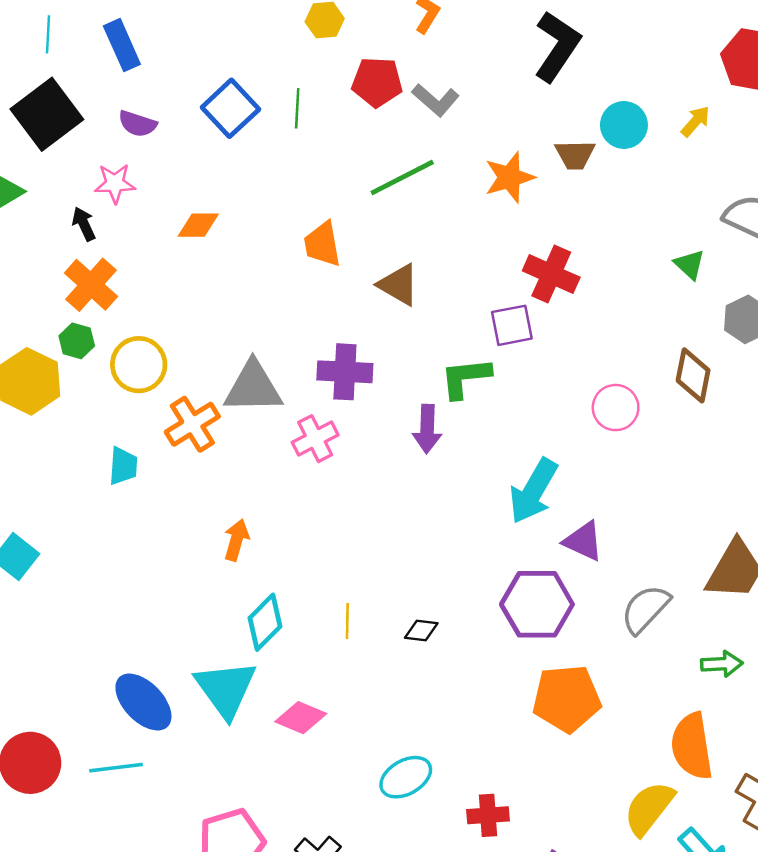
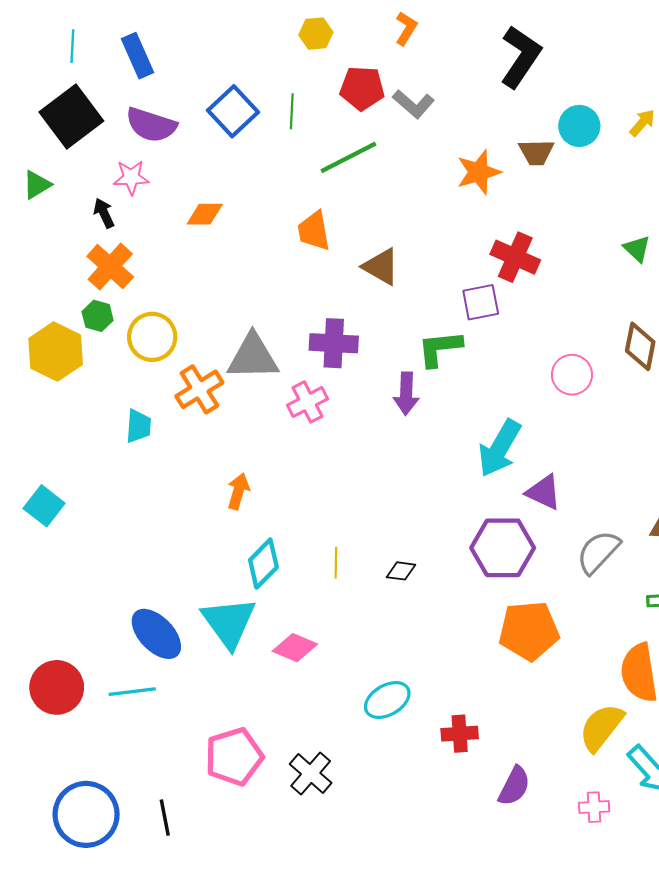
purple semicircle: (137, 124) -> (151, 125), size x1.5
green line: (402, 177) -> (348, 157), moved

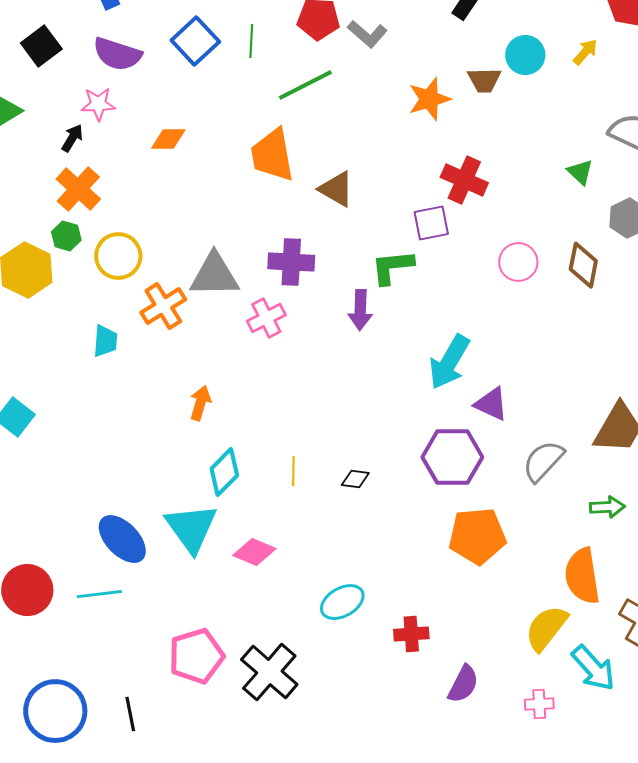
black square: (71, 116) -> (41, 46), size x0.7
black arrow: (104, 213) -> (72, 138), turned 56
orange trapezoid: (314, 231) -> (272, 155), size x1.4
pink circle: (572, 375) -> (518, 262), moved
black cross: (311, 773) -> (269, 672), size x1.4

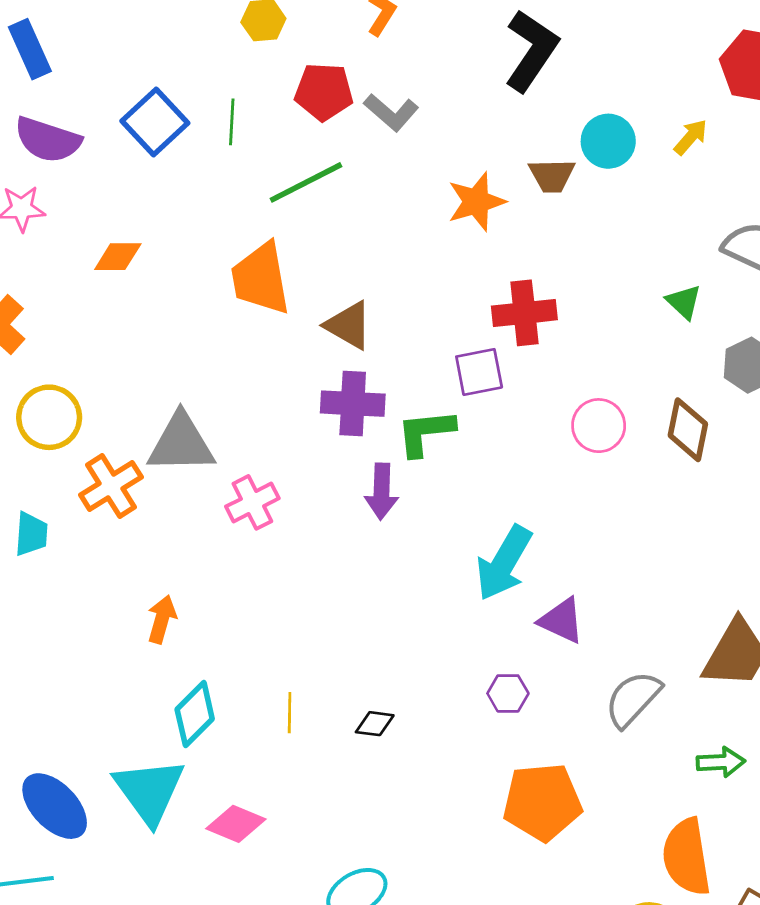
red cross: (464, 180) -> (524, 313), turned -30
purple cross: (291, 262) -> (353, 404), moved
purple hexagon: (452, 457) -> (508, 693), size x0.5

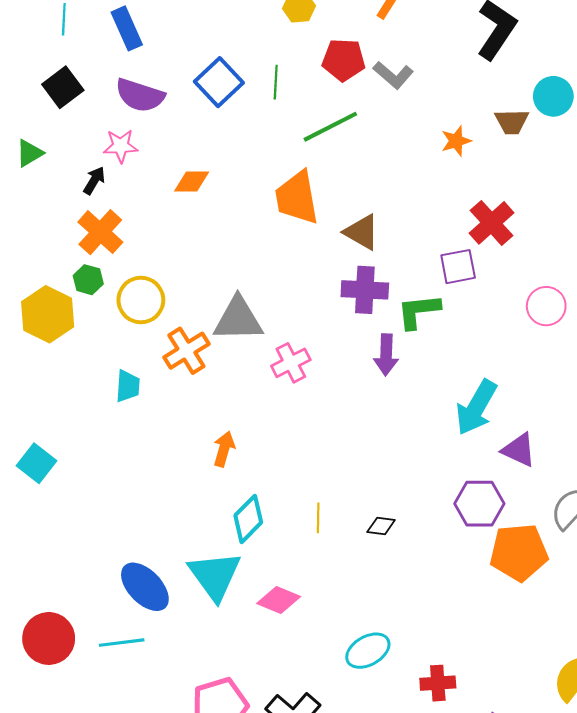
orange star: (476, 202) -> (456, 141), size x0.7
red cross: (524, 313) -> (492, 223), turned -36
purple hexagon: (508, 693) -> (479, 504), size x1.6
orange pentagon: (542, 802) -> (519, 552), moved

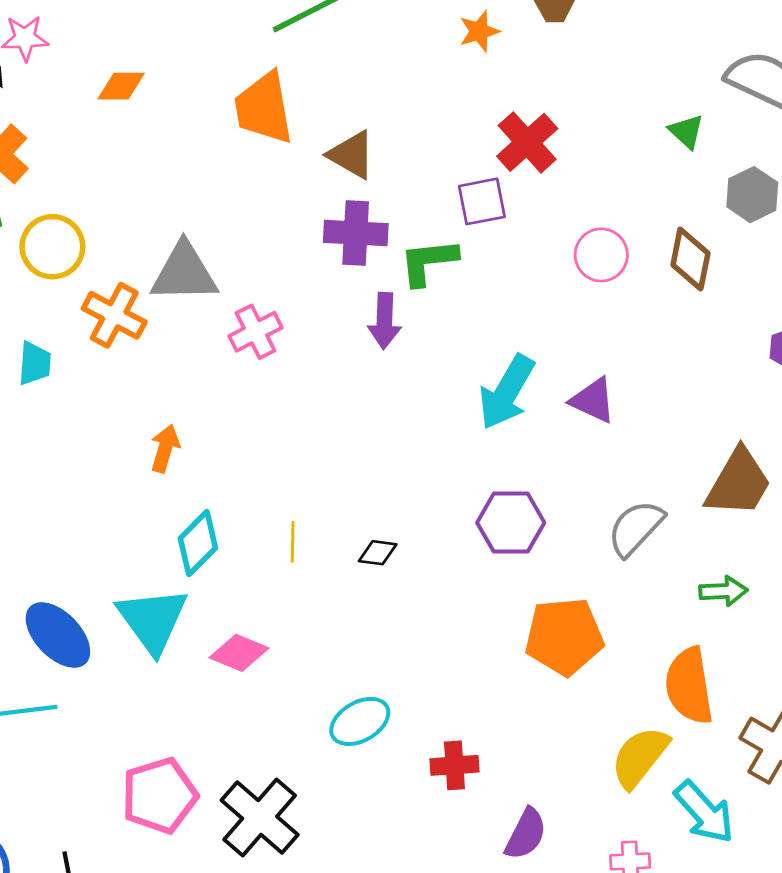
orange cross: (186, 351) -> (114, 315), turned -30
purple triangle: (519, 450) -> (593, 400), moved
orange pentagon: (519, 552) -> (564, 636), moved

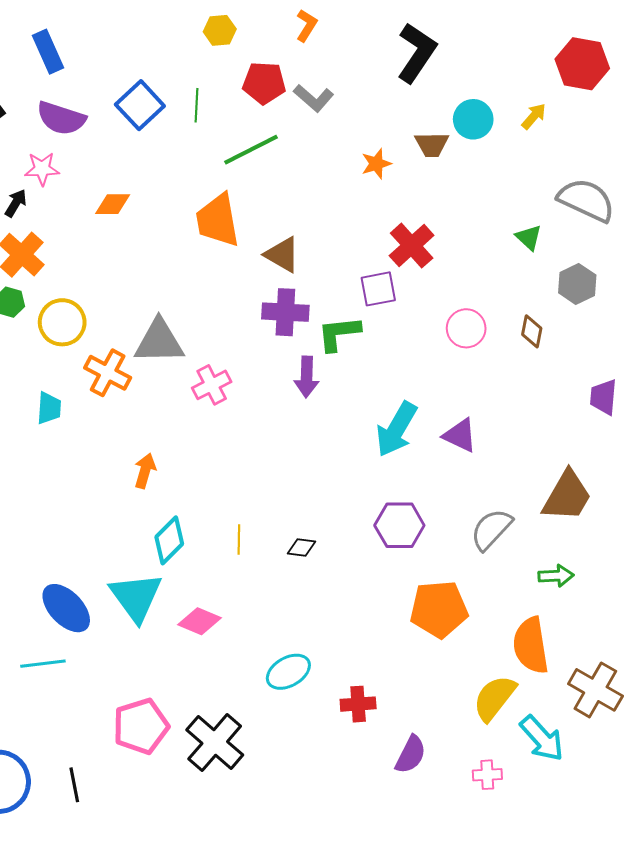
brown diamond: (690, 259) -> (532, 331), size x0.7

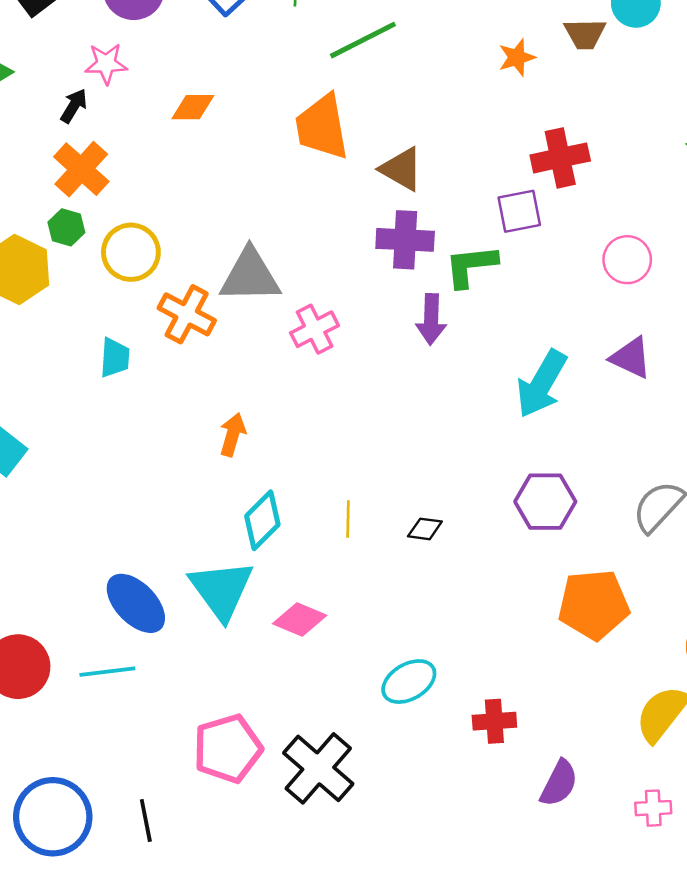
red cross: (412, 246) -> (560, 158), turned 30
purple triangle: (460, 435) -> (631, 358), moved

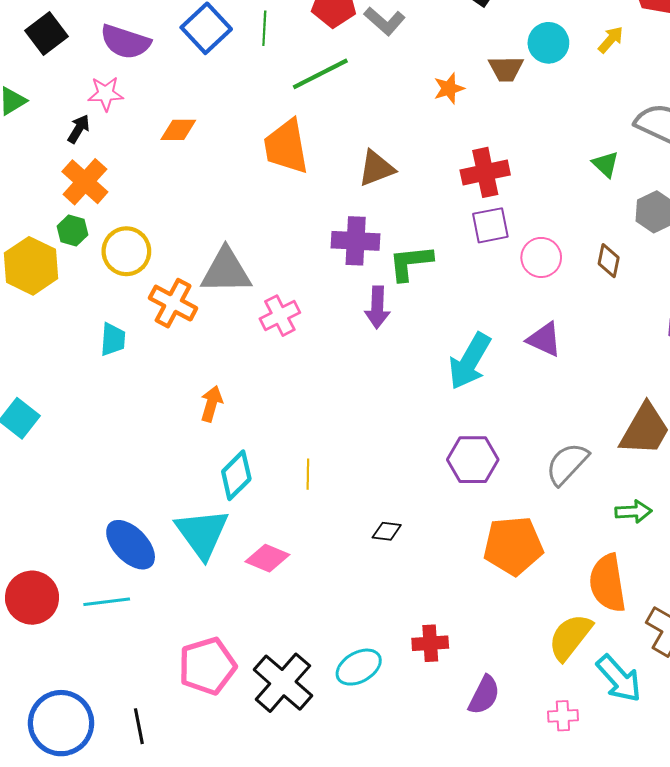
brown triangle: (401, 169) -> (376, 168), moved, turned -51
purple square: (519, 211) -> (490, 225), moved
black diamond: (425, 529) -> (387, 531), moved
cyan ellipse: (409, 682) -> (359, 667), moved

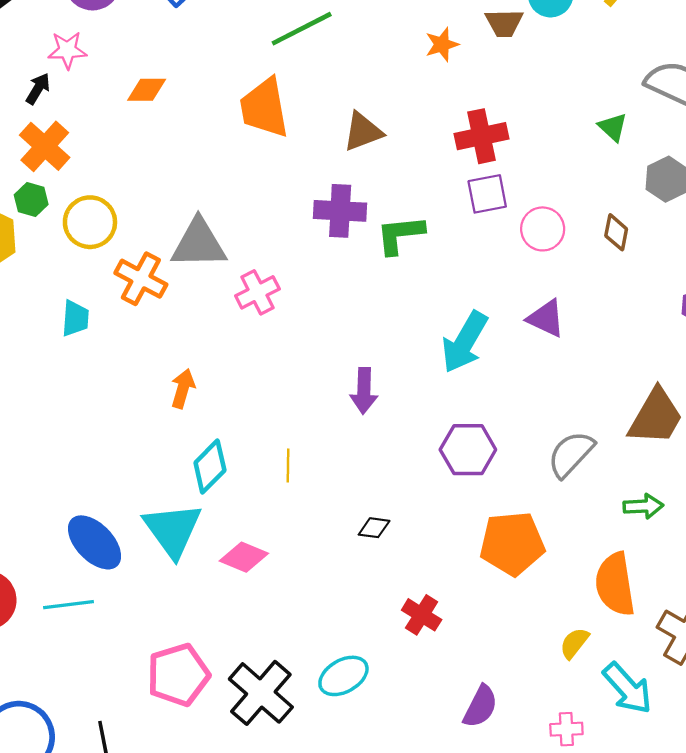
purple arrow: (377, 307) -> (364, 391), moved
yellow semicircle: (570, 637) -> (574, 643), size x0.6
red cross: (430, 643) -> (422, 615), moved, turned 36

